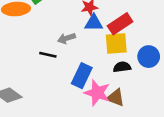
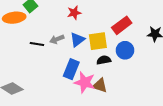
blue triangle: (94, 23) -> (77, 40), moved, turned -35
red rectangle: (120, 24) -> (122, 25), moved
black line: (48, 55) -> (37, 44), moved

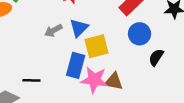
yellow square: (98, 41) -> (96, 46), moved
black line: (37, 44) -> (31, 80), moved
black semicircle: (104, 60) -> (156, 57), moved, turned -40

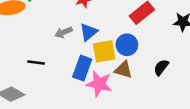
blue circle: (140, 34) -> (127, 45), moved
black line: (31, 80) -> (36, 63), moved
brown triangle: (114, 81) -> (123, 70), moved

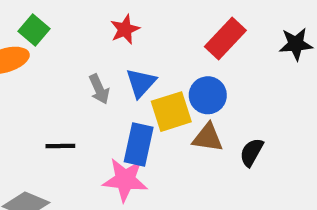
gray arrow: (64, 32) -> (99, 89), turned -84
black semicircle: (161, 67) -> (252, 152), moved
pink star: (99, 84) -> (125, 180), moved

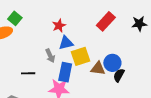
red star: (125, 29) -> (59, 26), moved
blue triangle: (141, 83) -> (66, 43), turned 35
gray arrow: (99, 89) -> (50, 56), moved
blue circle: (208, 95) -> (112, 63), moved

